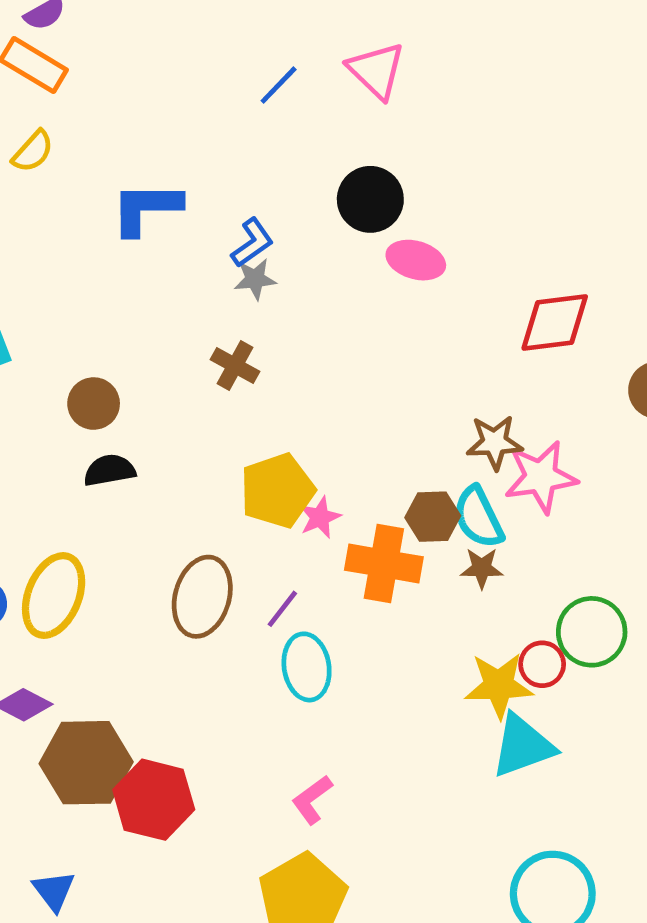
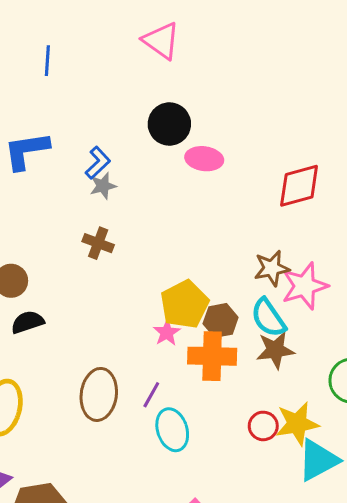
blue line: (279, 85) -> (47, 61), moved, turned -32
yellow pentagon: (277, 491) -> (185, 304), moved
brown hexagon: (433, 517) -> (221, 320), moved
brown star: (482, 568) -> (275, 350), size x1.4
red circle: (542, 664) -> (263, 426), moved

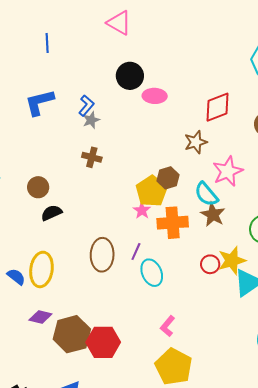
brown star: (272, 268) -> (196, 142), moved
brown hexagon: (221, 320) -> (168, 178), moved
brown star: (275, 350) -> (213, 215), turned -30

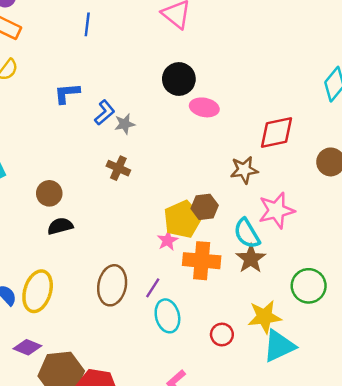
blue L-shape: (40, 102) -> (67, 93), size x0.7
blue L-shape: (86, 106) -> (105, 112), moved
red circle: (210, 264) -> (222, 335), moved

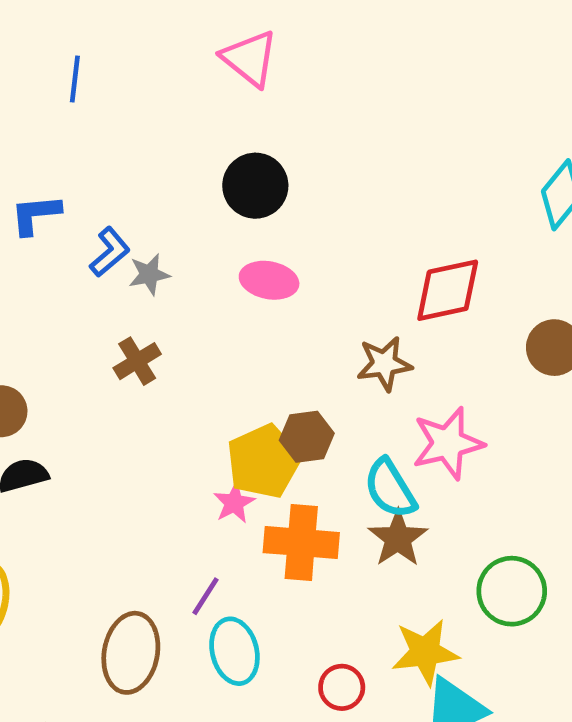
pink ellipse: (204, 107) -> (269, 280), moved
brown cross: (118, 168) -> (137, 361), turned 35
brown ellipse: (112, 285) -> (131, 653), moved

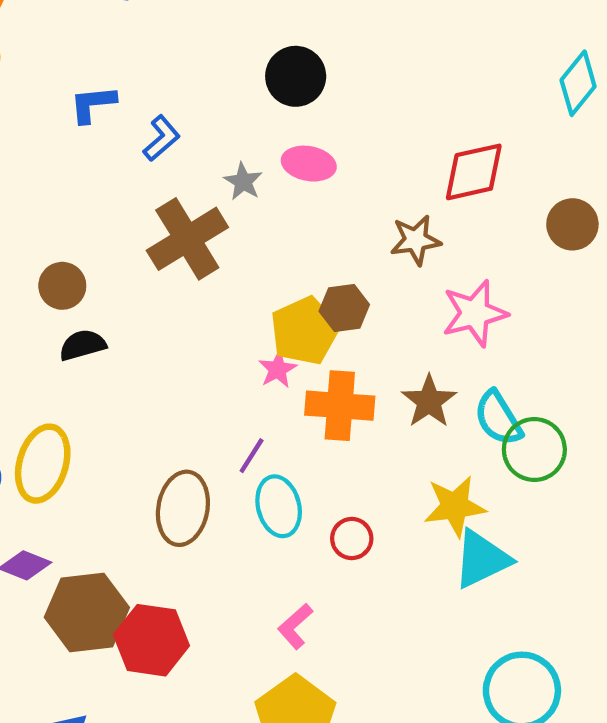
gray star: (149, 274) -> (243, 182), moved, turned -30
brown cross: (137, 361) -> (187, 239), size x1.8
cyan semicircle: (390, 489) -> (498, 418), moved
red circle: (342, 687) -> (352, 539), moved

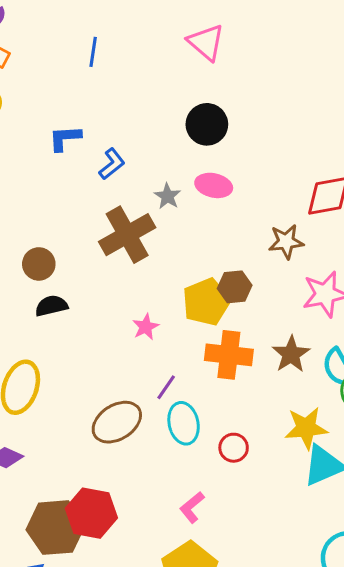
pink star: (278, 369) -> (146, 327), moved
brown ellipse: (183, 508) -> (117, 422), turned 45
brown hexagon: (87, 612) -> (56, 528), moved

